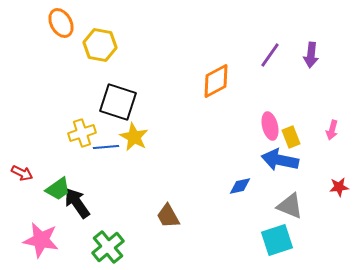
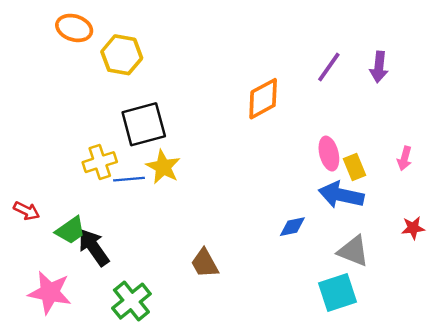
orange ellipse: (61, 23) -> (74, 28), turned -44
black square: (118, 102) -> (144, 124), turned -33

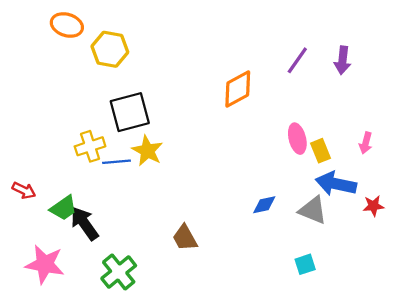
blue arrow: (341, 195) -> (336, 184), moved
gray triangle: (353, 251) -> (313, 210), moved
cyan square: (337, 292) -> (305, 264), size x0.6

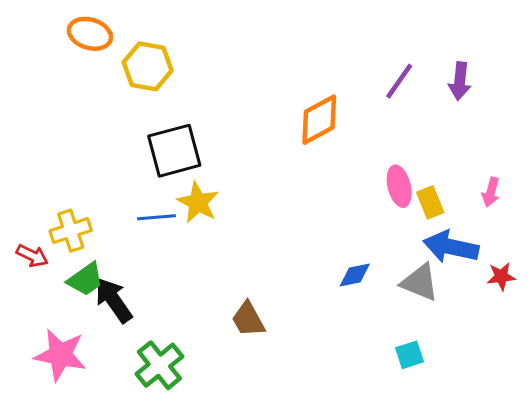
yellow cross: (90, 146) -> (71, 231), moved

